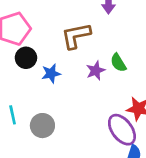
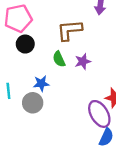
green semicircle: (118, 63) -> (59, 59), moved
blue star: (51, 73) -> (41, 83), moved

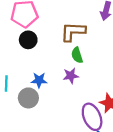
green semicircle: (59, 59) -> (77, 55), moved
purple star: (83, 61) -> (71, 76), moved

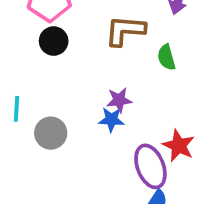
green semicircle: (77, 55) -> (166, 57), moved
blue star: (39, 80) -> (111, 120), moved

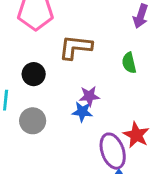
brown L-shape: (125, 31) -> (75, 47), moved
black circle: (54, 41) -> (34, 74), moved

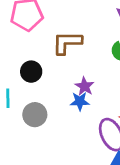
purple star: (89, 96) -> (85, 86), turned -30

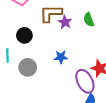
purple star: (85, 86) -> (65, 22), moved

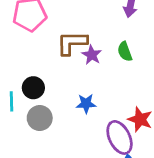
black circle: (24, 35) -> (33, 88), moved

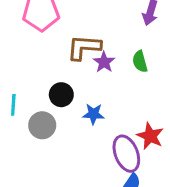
black circle: (33, 88) -> (61, 95), moved

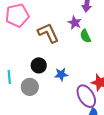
brown L-shape: (84, 47) -> (48, 33), turned 70
purple star: (104, 62) -> (75, 23), moved

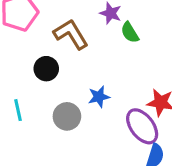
black circle: (39, 65) -> (46, 69), moved
gray circle: (30, 87) -> (67, 116), moved

